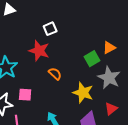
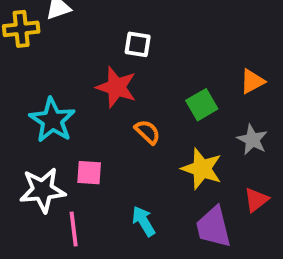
white square: (50, 29) -> (138, 44), turned 32
green square: (92, 59) -> (202, 105), moved
gray star: (109, 78) -> (252, 140), size x0.7

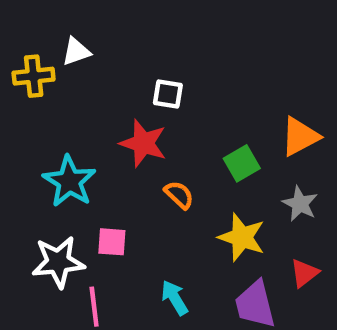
orange triangle: (252, 81) -> (300, 137), size x1.4

